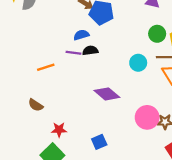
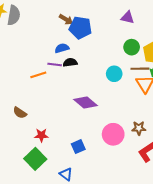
orange line: (46, 67) -> (38, 75), moved
pink circle: (147, 117) -> (113, 134), moved

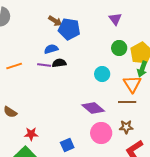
purple triangle: (128, 17) -> (115, 19), turned 40
brown line: (140, 69) -> (127, 102), moved
orange line: (38, 75) -> (14, 66), moved
purple diamond: (85, 102) -> (93, 108), moved

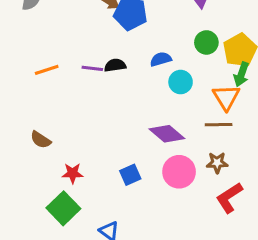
blue semicircle: (51, 49) -> (161, 59), moved
blue square: (67, 145) -> (130, 175), moved

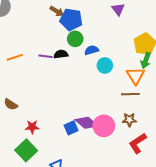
green circle: (206, 42) -> (75, 39), moved
purple diamond: (167, 134) -> (86, 123), moved

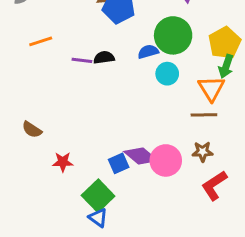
green circle: (75, 39) -> (173, 35), moved, size x1.6
orange line: (15, 57) -> (41, 41), moved
green square: (26, 150) -> (98, 196), moved

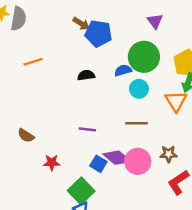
purple line: (82, 60) -> (87, 129), moved
brown line: (204, 115) -> (137, 123), moved
blue square: (119, 163) -> (98, 164), turned -35

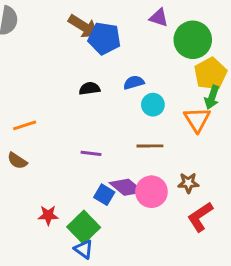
purple triangle: (155, 21) -> (159, 18), moved, turned -35
brown arrow: (81, 24) -> (84, 27), size x1.5
green circle: (144, 57) -> (193, 40), moved
orange line: (33, 62) -> (25, 125), moved
red star: (52, 163) -> (48, 215), moved

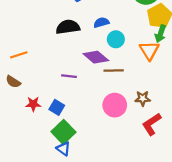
black semicircle: (90, 88) -> (68, 27), size x1.5
purple diamond: (126, 187) -> (96, 57), moved
blue square: (104, 195) -> (57, 107), moved
red star: (48, 215) -> (33, 104), moved

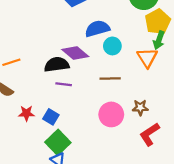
blue semicircle: (101, 23) -> (97, 29), size x1.5
black semicircle: (68, 27) -> (57, 65), moved
purple diamond: (96, 57) -> (75, 53), moved

